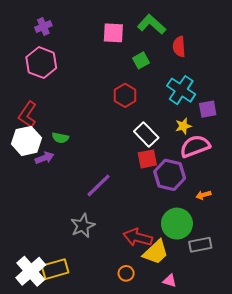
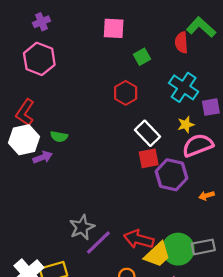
green L-shape: (152, 24) -> (201, 27), moved
purple line: (99, 185) -> (98, 243), moved
green circle: (177, 224) -> (178, 249), moved

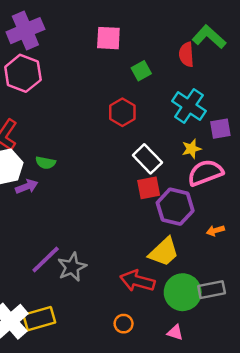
purple cross: (41, 22) -> (25, 31), size x1.8
purple line: (98, 243) -> (46, 259), moved
yellow trapezoid: (157, 255) -> (164, 252), moved

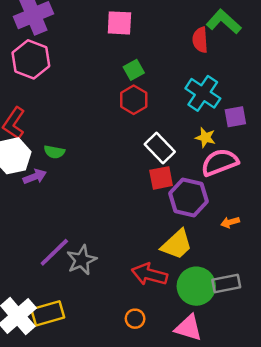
green square: (141, 71) -> (134, 70), moved
yellow star: (191, 149) -> (205, 138), turned 30
pink triangle: (175, 332) -> (188, 328), size x1.6

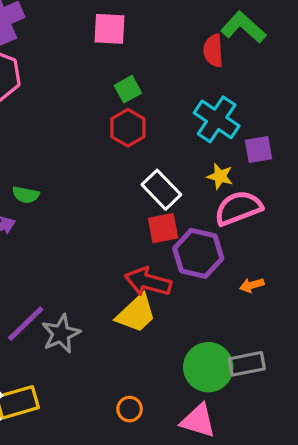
yellow trapezoid: (177, 244) -> (136, 314), moved
red arrow: (149, 274) -> (148, 282), moved

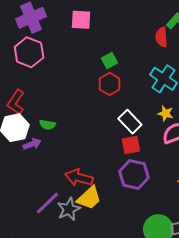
pink square: (109, 29) -> (81, 20), moved
purple hexagon: (198, 253) -> (134, 175), moved
red arrow: (148, 282) -> (79, 178), moved
yellow trapezoid: (136, 314) -> (89, 198), moved

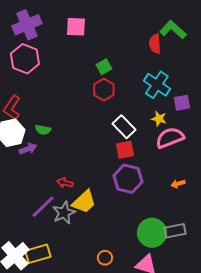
red arrow: (79, 178) -> (65, 183), moved, size x0.6

